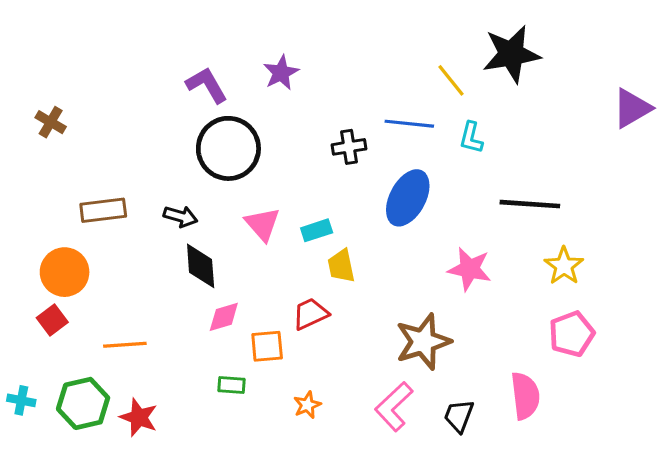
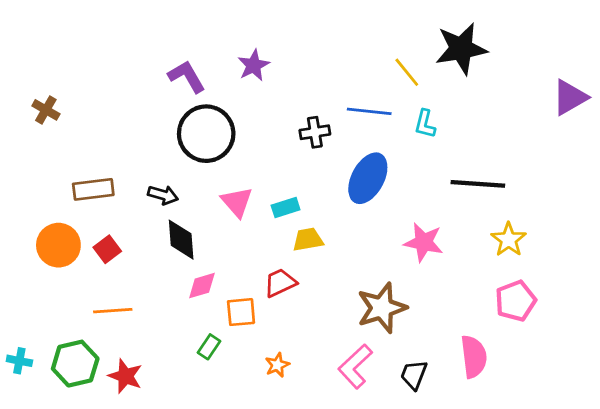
yellow trapezoid: (341, 266) -> (308, 240), turned 92
red square: (52, 320) -> (107, 249), moved
green rectangle: (232, 385) -> (209, 347), turned -60

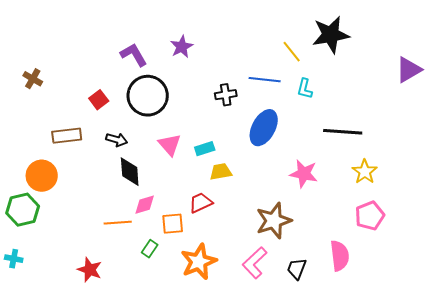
red square: (107, 249) -> (99, 100), moved
orange line: (113, 311) -> (118, 223), moved
green hexagon: (75, 364) -> (23, 210), moved
orange star: (277, 365) -> (199, 262), size x2.0

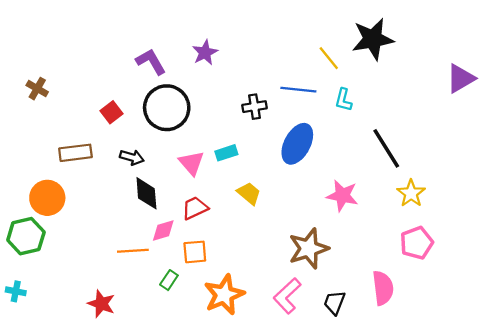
black line: (343, 132) -> (386, 148), turned 54
cyan rectangle: (205, 149) -> (226, 153), moved
yellow trapezoid: (221, 172) -> (249, 193), turned 50
red trapezoid: (201, 203) -> (195, 208), moved

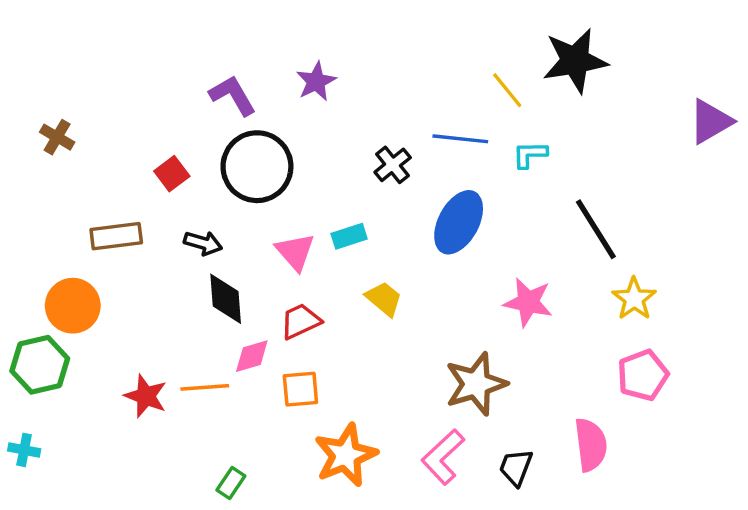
cyan L-shape: (343, 100) -> (530, 154), turned 75
black cross: (255, 107) -> (393, 165), turned -30
green rectangle: (169, 280) -> (231, 483), moved
red star: (101, 304) -> (146, 396), moved

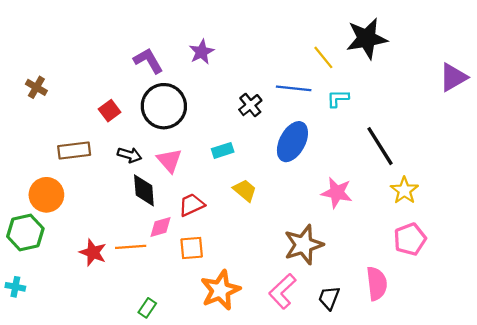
pink triangle: (295, 252) -> (169, 160), moved

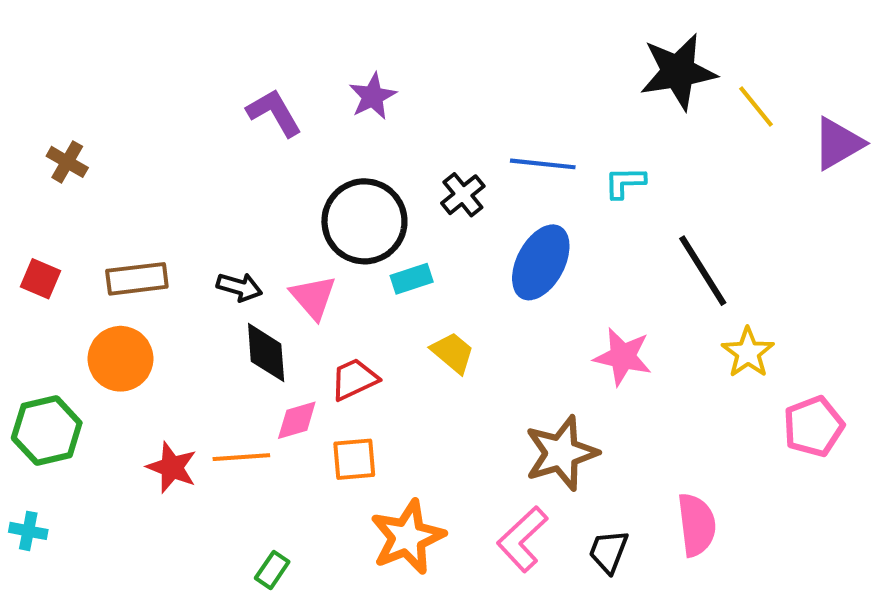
yellow line: (323, 57) -> (756, 107), moved
black circle: (164, 106) -> (364, 221), moved
red square: (110, 111) -> (41, 279), moved, turned -30
orange circle: (46, 195) -> (120, 359), moved
pink pentagon: (410, 239) -> (813, 426), moved

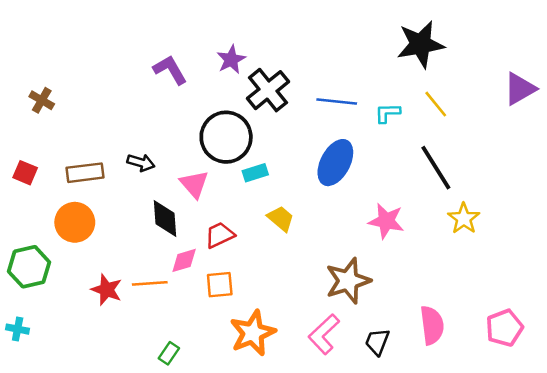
yellow line: (756, 107) -> (436, 104), moved
black cross: (463, 195) -> (268, 90), moved, size x1.6
black arrow: (239, 287) -> (141, 163), moved
pink pentagon: (813, 426) -> (504, 328), moved

